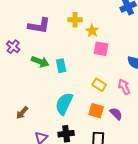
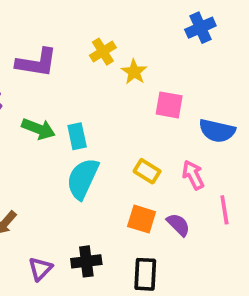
yellow cross: (75, 20) -> (103, 52), turned -32
pink square: (101, 49) -> (169, 105), moved
cyan semicircle: (64, 104) -> (83, 179), moved

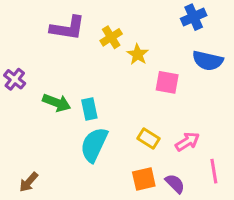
purple L-shape: (37, 63) -> (68, 28), moved
blue semicircle: (217, 131) -> (208, 61), moved
pink arrow: (193, 175) -> (187, 142), turned 85
orange square: (142, 219) -> (144, 179), turned -30

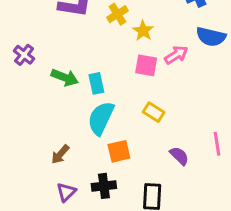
pink square: (167, 82) -> (146, 65), moved
pink arrow: (187, 142) -> (176, 55), moved
orange square: (144, 179) -> (119, 151), moved
brown arrow: (29, 182) -> (60, 154), moved

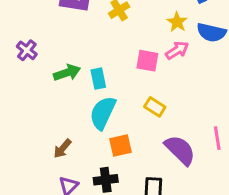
yellow star: (143, 31) -> (177, 22), moved
green arrow: (65, 77) -> (67, 73), turned -40
purple semicircle: (179, 156) -> (180, 150), size x1.6

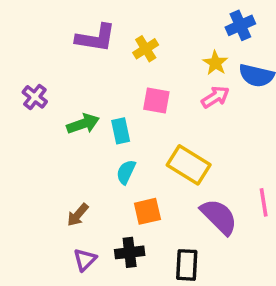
pink square: (147, 61) -> (156, 101), moved
yellow rectangle: (155, 107) -> (189, 165), size x1.6
cyan semicircle: (103, 113) -> (126, 172), size x0.6

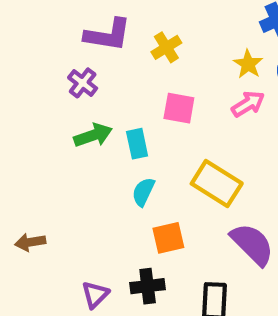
purple cross: (35, 97) -> (83, 83), moved
brown arrow: (78, 215) -> (30, 242), moved, turned 40

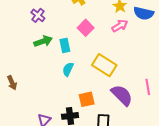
pink square: (179, 108) -> (86, 28), turned 35
orange square: (168, 238) -> (87, 99), moved
brown arrow: (30, 242) -> (12, 83), moved, turned -104

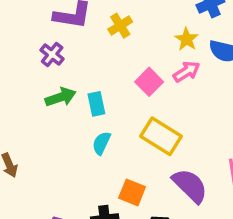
pink square: (86, 28) -> (149, 82), moved
orange square: (87, 99) -> (132, 192), turned 35

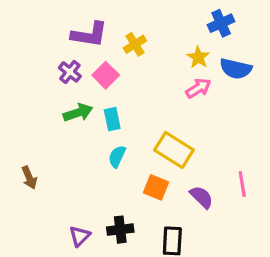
pink square: (149, 82) -> (106, 75), moved
purple semicircle: (190, 186) -> (202, 197), size x0.7
orange square: (132, 192) -> (156, 187), moved

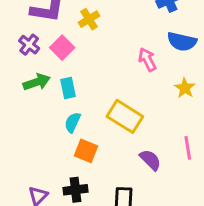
yellow star: (198, 57) -> (185, 88), moved
pink arrow: (198, 88) -> (147, 60), turned -85
orange square: (156, 187) -> (86, 151), moved

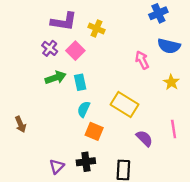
yellow cross: (89, 19) -> (96, 28), turned -35

